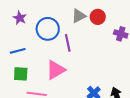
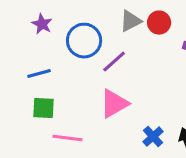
purple line: (68, 43) -> (114, 62), turned 60
pink triangle: (56, 70) -> (114, 104), moved

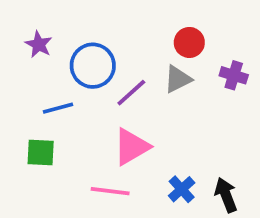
gray triangle: (131, 21) -> (178, 79), moved
blue line: (39, 74) -> (58, 108), moved
pink line: (68, 138) -> (110, 191), moved

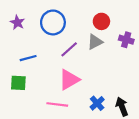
blue circle: (93, 66) -> (53, 22), moved

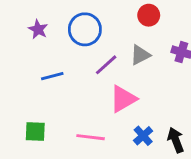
red circle: (101, 21) -> (149, 15), moved
pink triangle: (69, 80) -> (123, 99), moved
green square: (18, 83) -> (35, 131), moved

